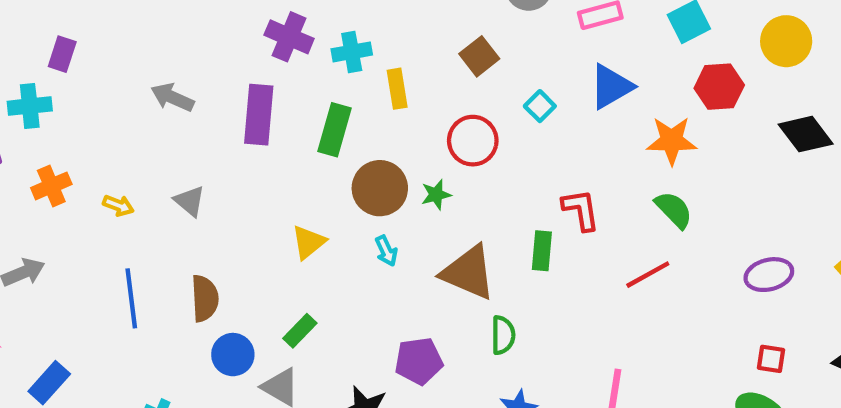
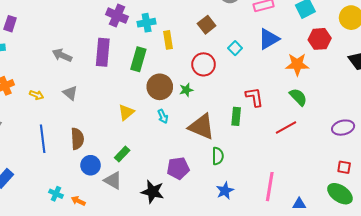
gray arrow: (172, 97) -> (62, 55), moved

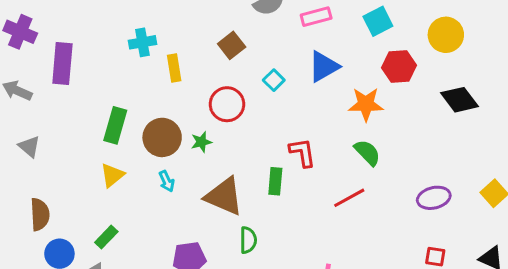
purple cross: (117, 16) -> (20, 32), moved
purple rectangle: (103, 52) -> (62, 63), moved
green rectangle: (138, 59) -> (115, 125), moved

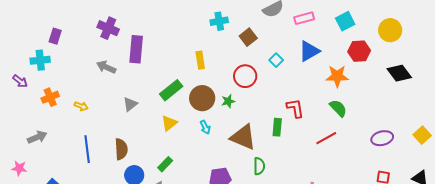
cyan cross: (142, 42) -> (219, 21), moved
yellow rectangle: (174, 68) -> (200, 60), moved
green rectangle: (115, 125) -> (171, 90), turned 35
gray triangle: (29, 146) -> (130, 104), moved, turned 42

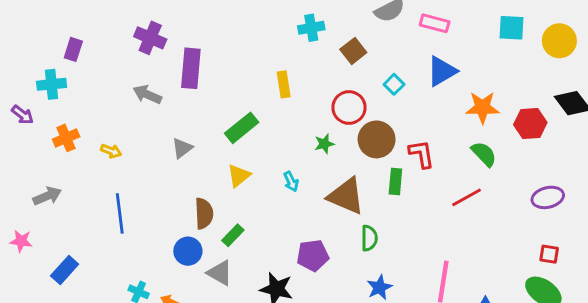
pink rectangle: (304, 18) -> (435, 23), turned 30
cyan square: (345, 21) -> (511, 28), moved, turned 30
red hexagon: (359, 51) -> (530, 123), moved
brown circle: (202, 98) -> (377, 139), moved
brown semicircle: (121, 149) -> (204, 213), moved

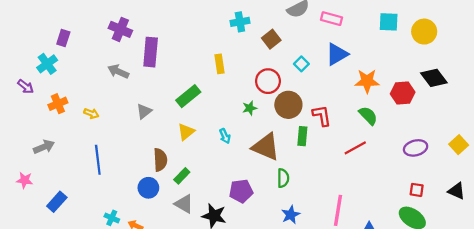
cyan cross: (52, 84) -> (47, 64), turned -30
gray triangle: (220, 273) -> (184, 204), moved

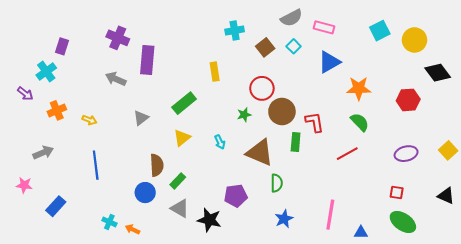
cyan square: (389, 22) -> (380, 31), turned -30
cyan square: (301, 64) -> (294, 46), moved
black diamond: (434, 78) -> (438, 73), moved
red hexagon: (403, 93) -> (408, 100), moved
red square: (417, 190) -> (397, 193), moved

